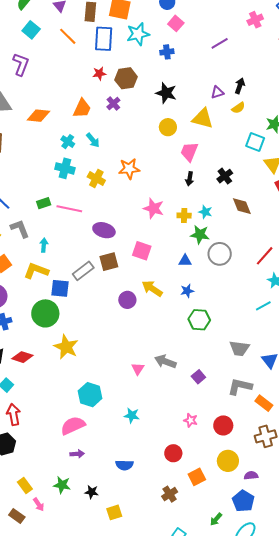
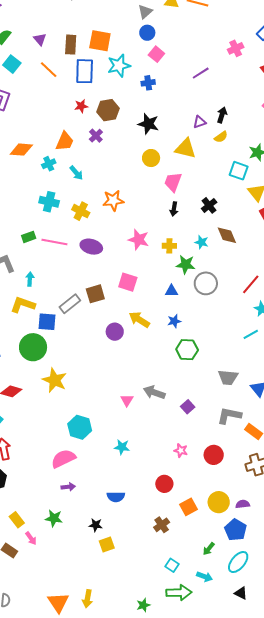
cyan cross: (68, 142) -> (49, 164), moved, turned 32
cyan star: (205, 212) -> (202, 242), moved
purple ellipse: (104, 230) -> (91, 247), moved
yellow circle: (228, 461) -> (219, 502), moved
black star: (92, 492) -> (96, 525), moved

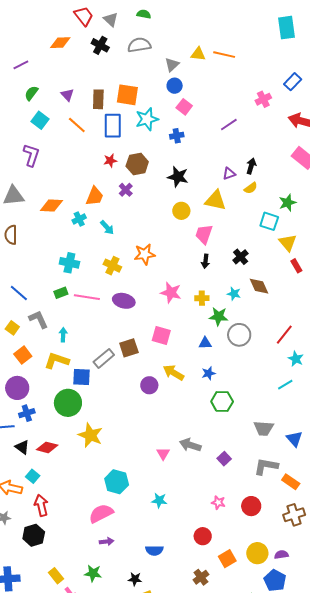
cyan cross: (49, 202) -> (69, 263), moved

